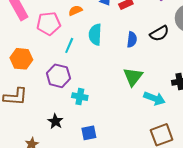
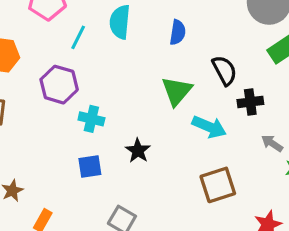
black semicircle: (159, 33) -> (224, 70), moved, turned -90
black star: (55, 121) -> (138, 151), moved
blue square: (89, 133) -> (90, 166), moved

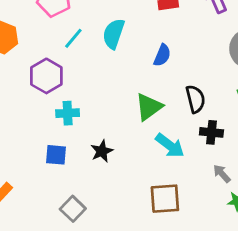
cyan cross: (91, 119) -> (68, 113), turned -30

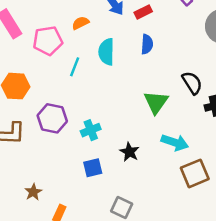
blue semicircle: (162, 55) -> (147, 44), moved
purple hexagon: (46, 76) -> (52, 118), moved
cyan arrow: (170, 146) -> (175, 142), moved

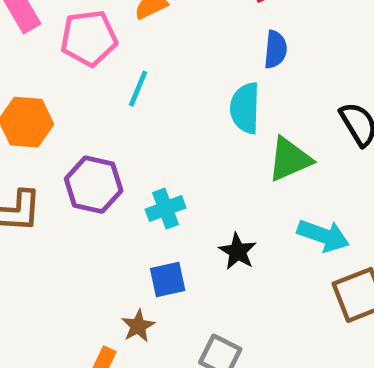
cyan semicircle: (106, 52) -> (245, 108), moved
green triangle: (156, 102) -> (290, 159), turned 30
brown star: (33, 192) -> (138, 326), moved

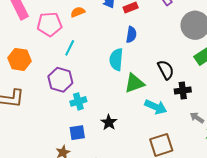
purple hexagon: (94, 185) -> (60, 80), moved
cyan arrow: (323, 236) -> (156, 107), moved

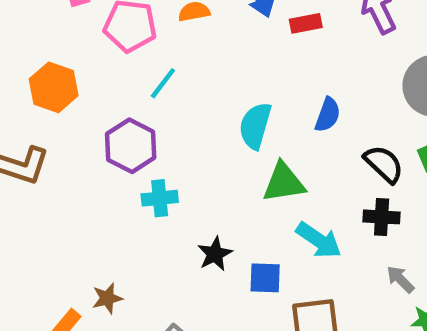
blue semicircle: (131, 35) -> (328, 115), moved
black semicircle: (166, 70) -> (384, 164), moved, turned -30
blue square: (77, 133) -> (265, 278), moved

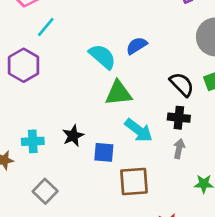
blue semicircle: (328, 115) -> (137, 46), moved, turned -145
cyan semicircle: (255, 126) -> (102, 57), turned 112
cyan cross: (160, 198) -> (33, 141), moved
gray arrow: (400, 279) -> (179, 149), moved, turned 54

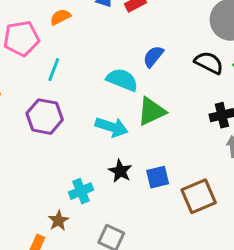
black semicircle: (182, 84) -> (209, 63), moved
cyan arrow: (139, 130) -> (112, 127), moved

